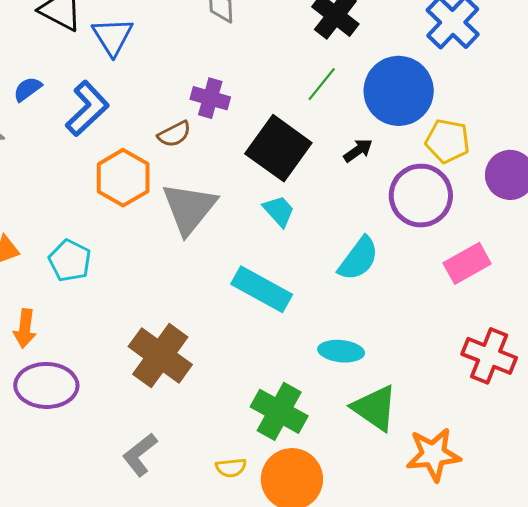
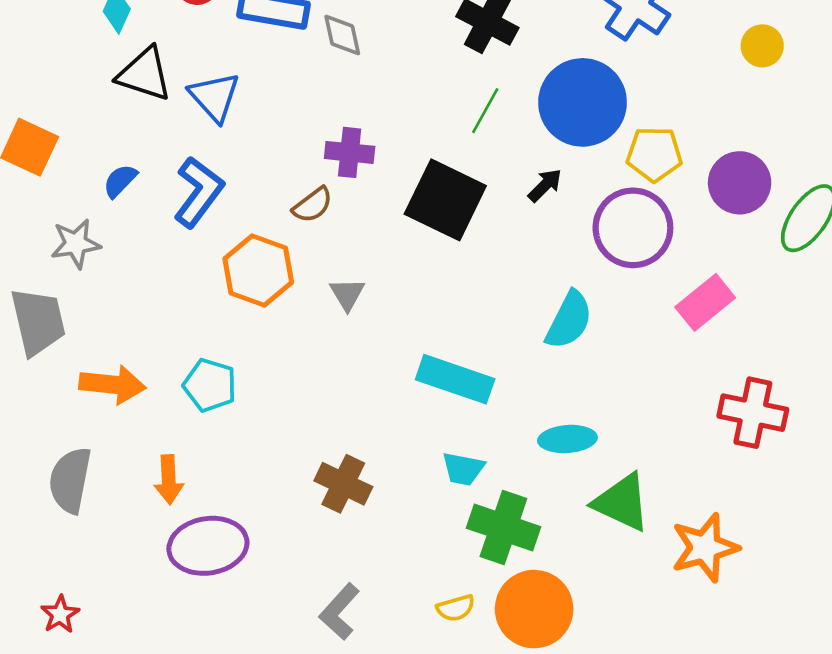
gray triangle: (189, 208) -> (347, 294), size x0.5
cyan trapezoid: (279, 211) -> (463, 469), moved, turned 153
brown cross: (160, 356) -> (343, 484), size x0.7

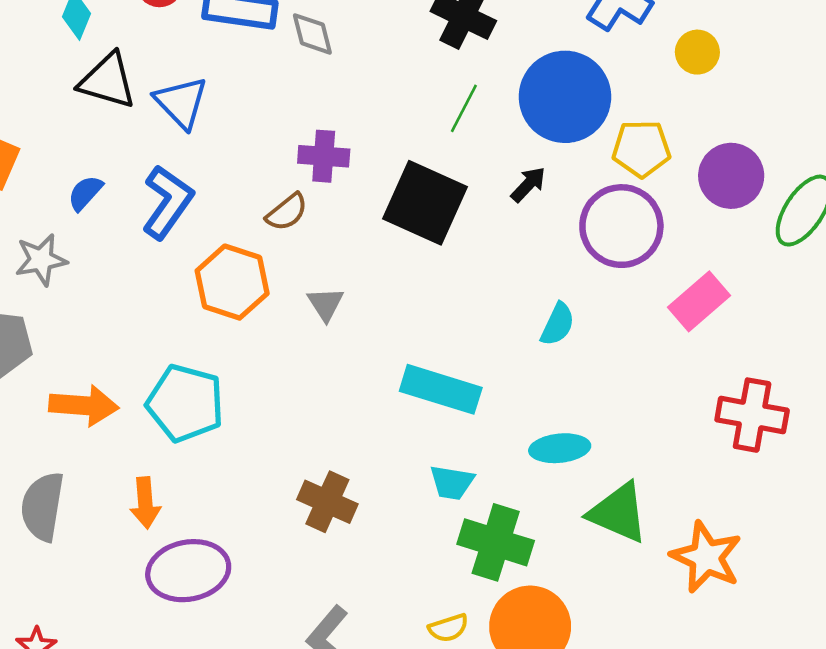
yellow circle: (762, 46) -> (697, 52), moved
cyan semicircle: (569, 320) -> (558, 324), size x0.7
cyan pentagon: (210, 385) -> (185, 403), size x1.4
orange star: (705, 548) -> (706, 557), turned -30

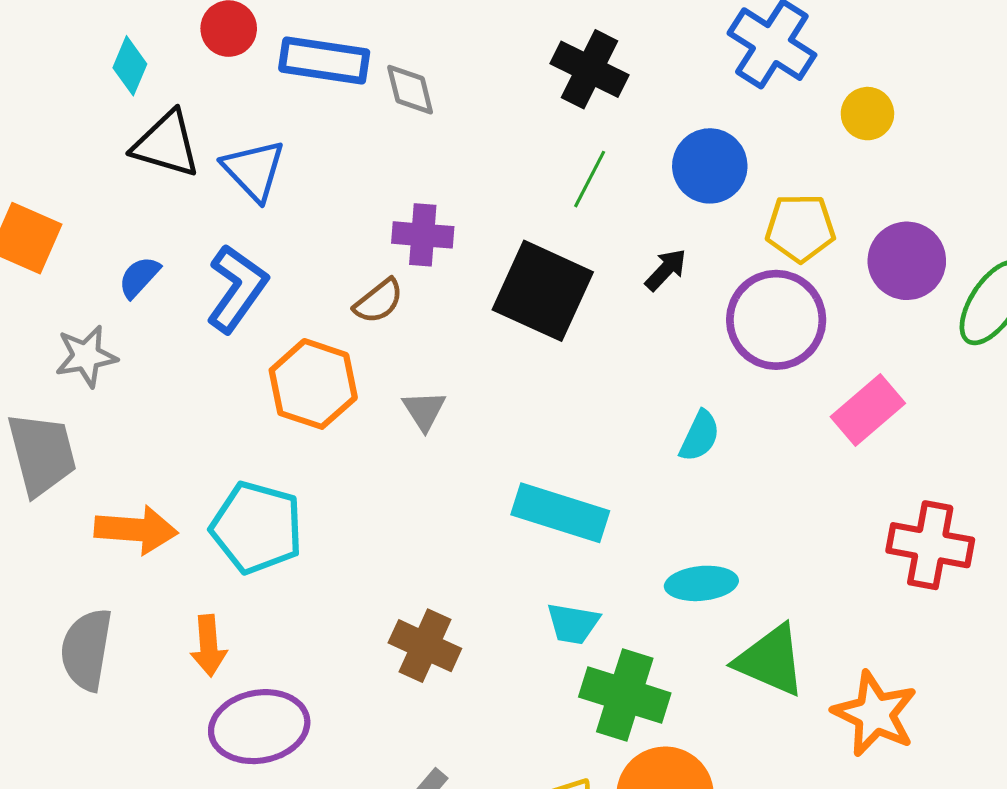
blue circle: (565, 97) -> (710, 166), size x0.7

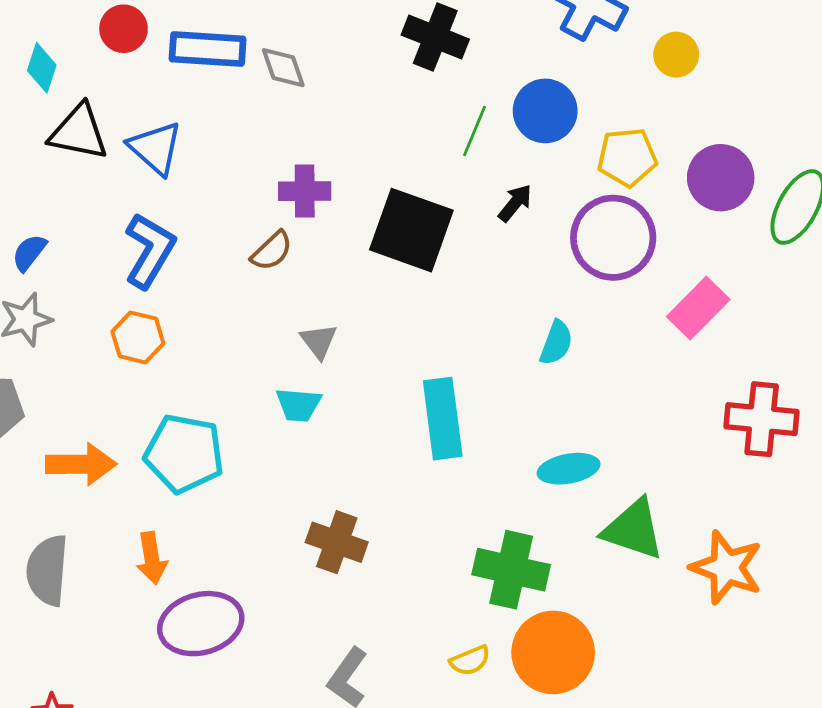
green line: (590, 179) -> (475, 131), moved
blue semicircle: (139, 277) -> (29, 253), moved
orange hexagon: (313, 384) -> (138, 337), moved, size x0.7
cyan rectangle: (560, 513) -> (443, 419), turned 70
cyan trapezoid: (573, 624) -> (298, 405), moved

